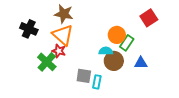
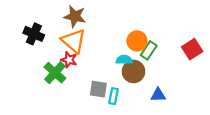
red square: (149, 18) -> (192, 49), moved
blue triangle: (141, 63) -> (158, 95), moved

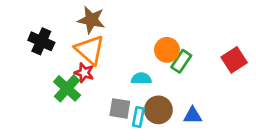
cyan semicircle: (124, 60) -> (141, 78), moved
brown circle: (133, 71) -> (158, 110), moved

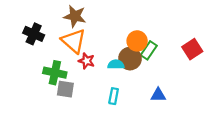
red star: (84, 73) -> (87, 61), moved
green cross: (67, 88) -> (55, 73), turned -30
gray square: (120, 108) -> (65, 89), moved
brown circle: (158, 110) -> (130, 59), moved

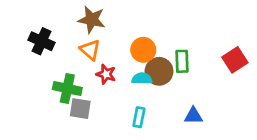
orange triangle: (74, 41) -> (90, 50), size x0.7
orange circle: (137, 41) -> (143, 50), moved
green rectangle: (149, 50) -> (182, 61), turned -36

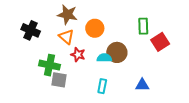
orange circle: (143, 50) -> (95, 28), moved
red square: (235, 60) -> (160, 42), moved
green rectangle: (182, 61) -> (143, 26), moved

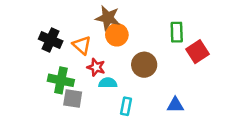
brown star: (67, 15) -> (108, 18), moved
black cross: (31, 30) -> (51, 40), moved
cyan semicircle: (104, 58) -> (108, 83), moved

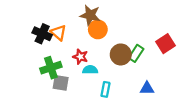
green rectangle: (177, 32) -> (136, 53), moved, turned 35
orange triangle: (82, 45) -> (59, 33), moved
green cross: (61, 80) -> (51, 68), turned -30

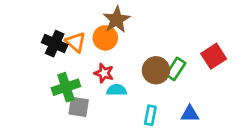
brown star: (90, 15) -> (117, 20), turned 30
orange circle: (98, 29) -> (105, 38), moved
cyan rectangle: (105, 89) -> (150, 115), moved

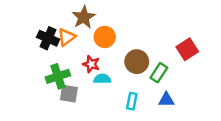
brown star: (117, 20) -> (84, 17), moved
orange circle: (105, 38) -> (105, 37), moved
orange triangle: (76, 42) -> (66, 37), turned 42
green rectangle: (176, 69) -> (159, 73), moved

